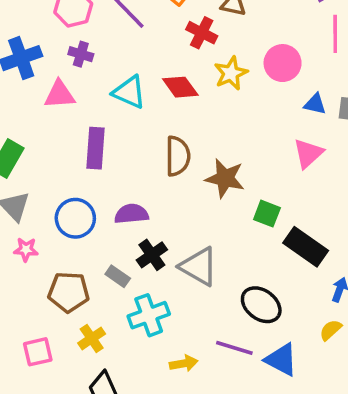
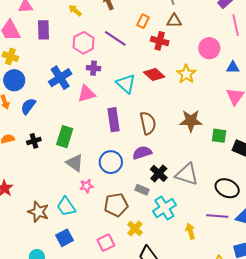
yellow star: (231, 73) -> (186, 74), moved
cyan triangle: (129, 92) -> (126, 84), turned 30
brown semicircle: (178, 156) -> (148, 123), moved
yellow arrow: (184, 363) -> (190, 231), turned -84

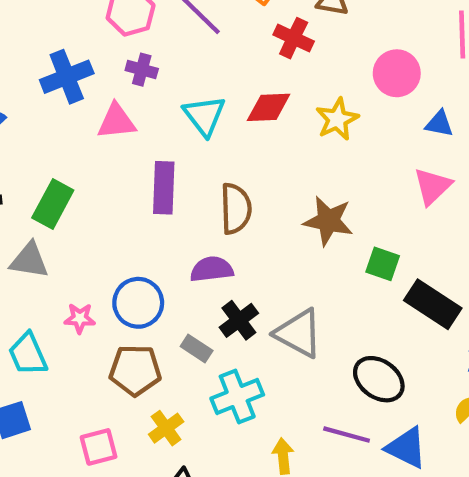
red diamond: (154, 74) -> (269, 107), turned -55
blue circle: (111, 162) -> (138, 303), moved
gray triangle: (75, 163) -> (29, 260), moved, turned -36

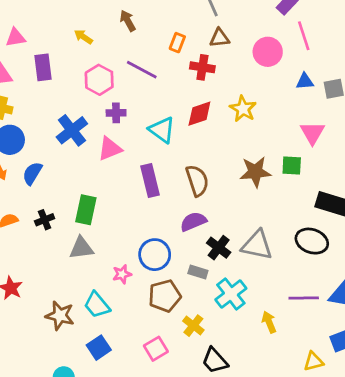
pink circle: (397, 73) -> (268, 52), moved
blue triangle: (439, 124) -> (305, 81), moved
green square: (383, 264) -> (292, 165), moved
black ellipse: (379, 379) -> (312, 241), moved

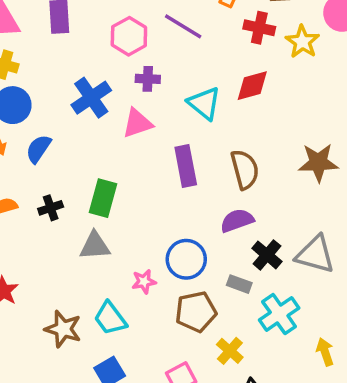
yellow star: (243, 109) -> (302, 42), moved

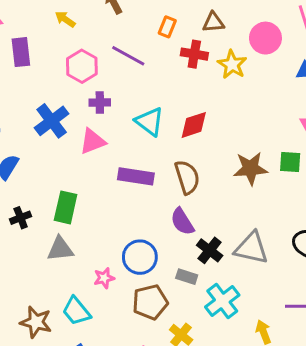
red diamond: (252, 86) -> (194, 125), moved
purple rectangle: (186, 166) -> (136, 176), turned -68
purple semicircle: (237, 220) -> (182, 222), turned -100

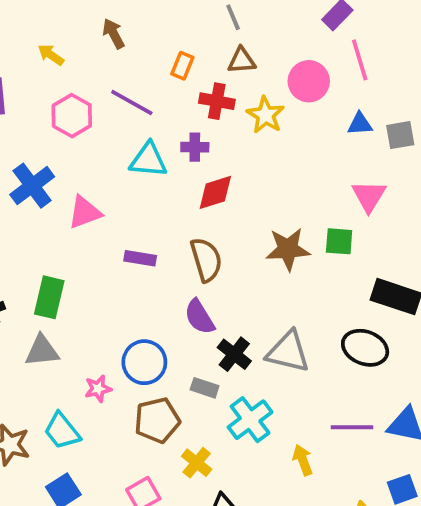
purple cross: (100, 102) -> (195, 147), moved
cyan triangle: (150, 122) -> (148, 160), moved, turned -32
purple rectangle: (136, 176) -> (140, 258), size x0.7

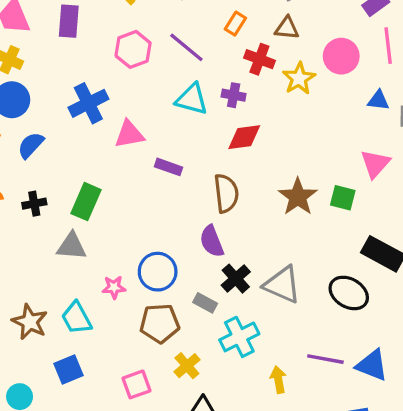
brown star: (288, 249) -> (298, 197), turned 30
purple rectangle: (140, 258) -> (168, 167), moved

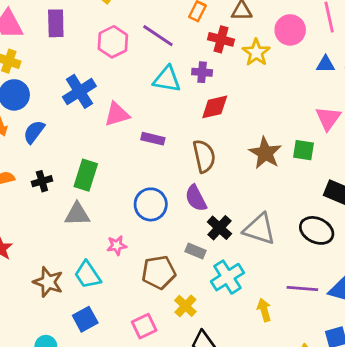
blue circle: (158, 272) -> (151, 204), moved

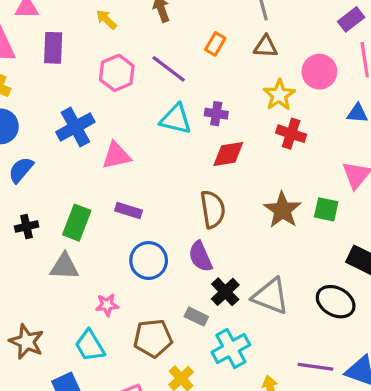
red cross: (221, 39) -> (291, 134), moved
purple rectangle: (153, 139) -> (128, 211), moved
cyan trapezoid: (88, 275) -> (90, 346), moved

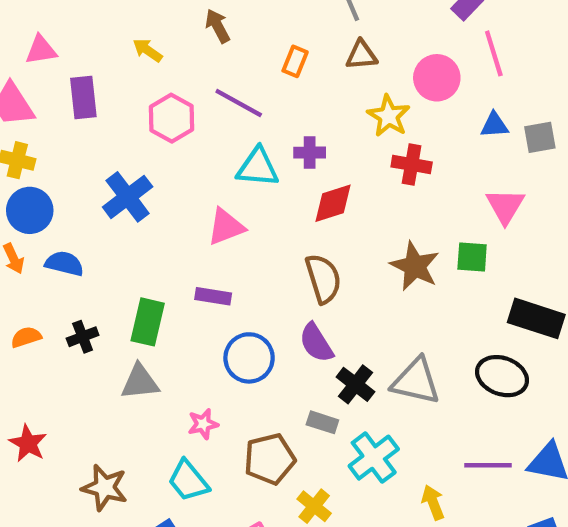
pink triangle: (116, 156) -> (226, 227), moved
blue semicircle: (21, 170) -> (64, 264), turned 72

